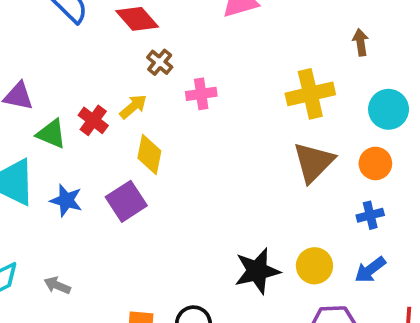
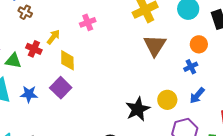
brown cross: (160, 62) -> (25, 12), moved
orange circle: (375, 163) -> (199, 44), moved

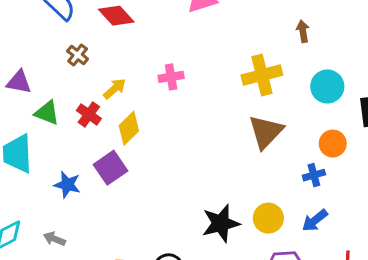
brown cross: (25, 12) -> (78, 55), moved
red cross: (34, 49) -> (89, 114), moved
yellow diamond: (67, 60) -> (129, 128), turned 35
blue star: (29, 94) -> (67, 185), moved

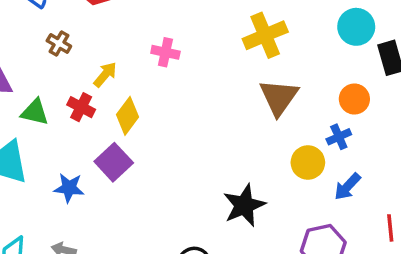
pink cross: (171, 77) -> (165, 52), turned 30
cyan circle: (327, 86) -> (356, 27), moved
yellow circle: (268, 218) -> (308, 163), moved

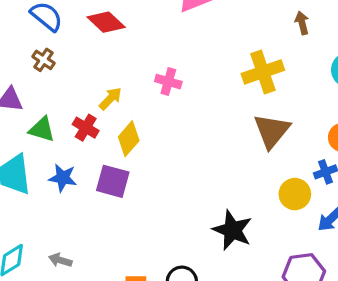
brown cross: (59, 43) -> (43, 60), moved
purple square: (114, 162) -> (113, 181), turned -36
blue star: (69, 188) -> (63, 178), moved
black star: (244, 205) -> (232, 230), turned -30

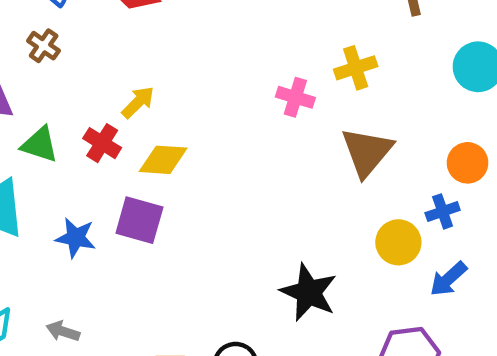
yellow cross: (263, 72) -> (356, 68), size x0.7
pink cross: (168, 82) -> (295, 97), moved
yellow diamond: (129, 139) -> (163, 160), turned 52
blue star: (63, 178) -> (76, 238), moved

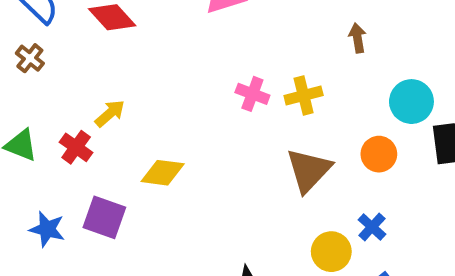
pink cross: (295, 97) -> (252, 94), moved
yellow diamond: (163, 160) -> (163, 173), moved
orange circle: (468, 163) -> (379, 154), moved
blue cross: (443, 211) -> (372, 227), turned -32

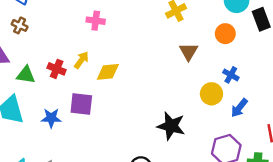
pink cross: (252, 94) -> (96, 21), moved
yellow arrow: (110, 113) -> (81, 60), moved
brown triangle: (309, 170) -> (188, 52), size x0.7

